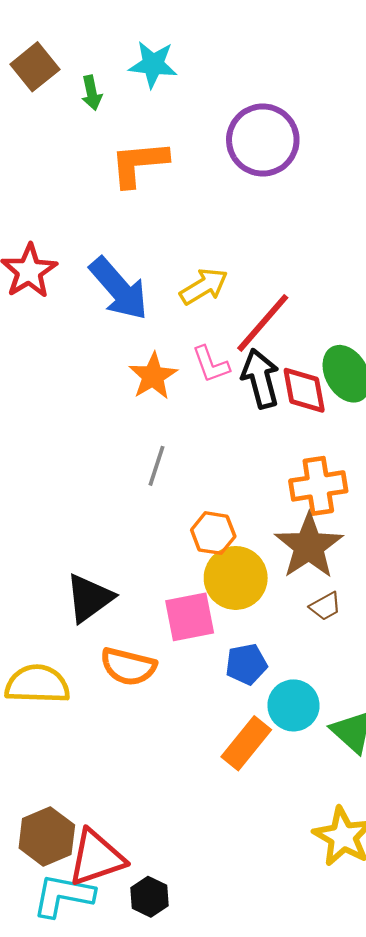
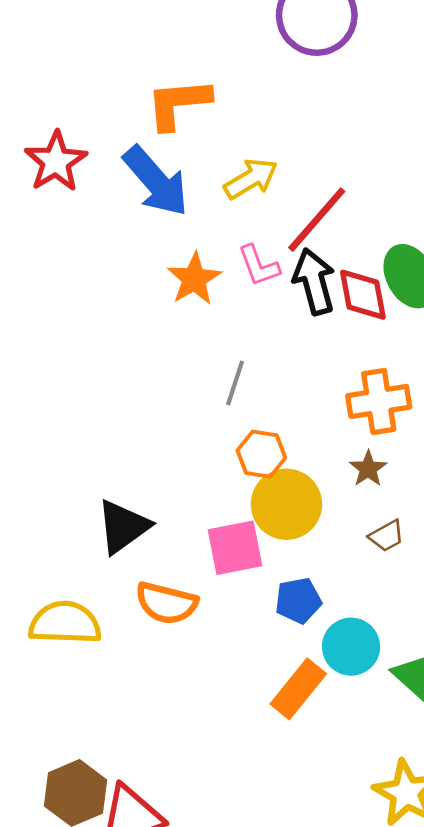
orange L-shape: (139, 164) -> (178, 104), moved
gray line: (157, 466) -> (235, 383), moved
brown star: (309, 546) -> (368, 469), size x0.5

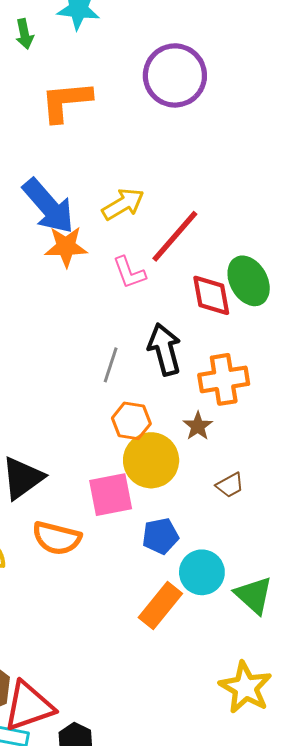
orange L-shape: (178, 104) -> (66, 101), moved
orange star: (194, 279) -> (66, 247), moved, turned 30
black arrow: (314, 281) -> (165, 349), moved
brown star: (368, 469) -> (198, 426), moved

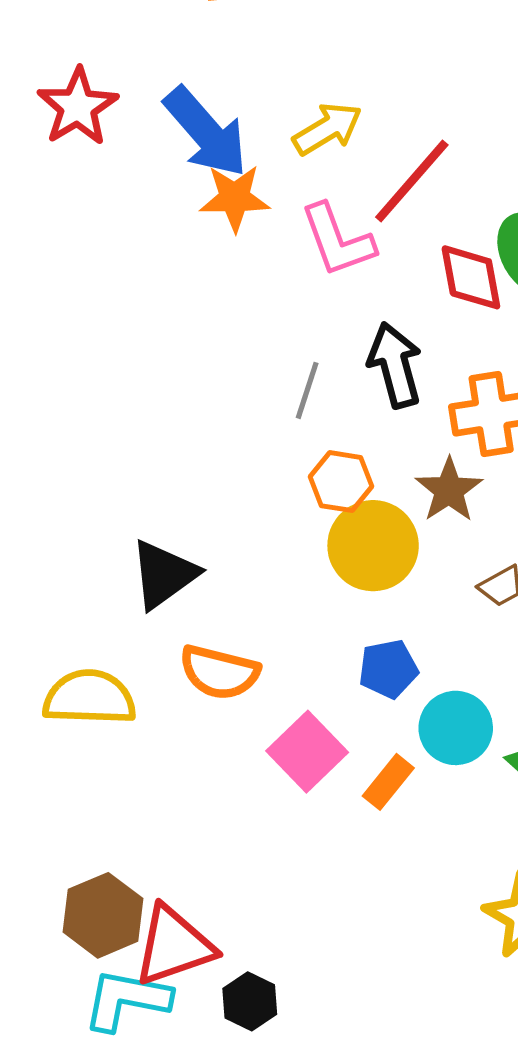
pink L-shape: (129, 273) -> (338, 240), size x1.4
brown star: (198, 426) -> (449, 490), size x1.4
pink square: (111, 495) -> (307, 752), moved, turned -33
orange rectangle: (160, 606) -> (388, 782), size x0.7

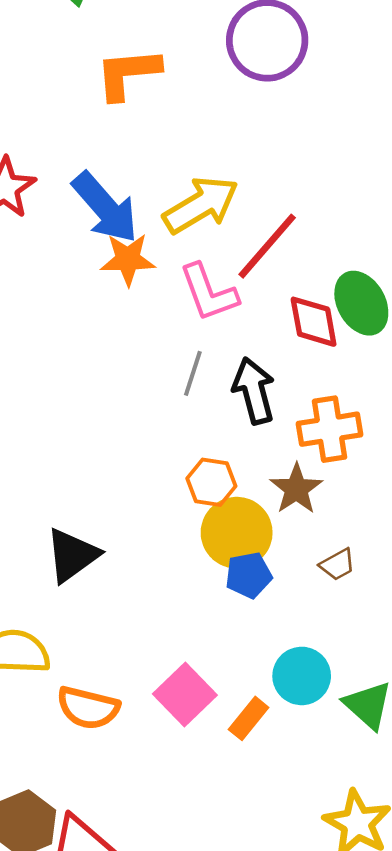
yellow arrow: (327, 129) -> (201, 205), size x1.4
gray line: (307, 390) -> (193, 373), moved
blue pentagon: (388, 669) -> (249, 575), moved
orange semicircle: (219, 672) -> (88, 708), moved

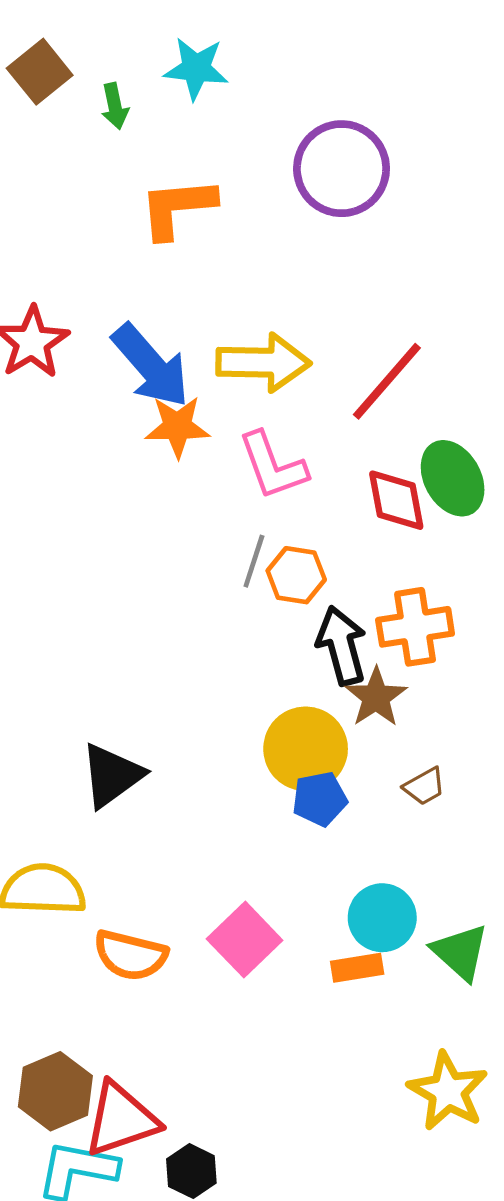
yellow arrow: (201, 205) -> (263, 363), turned 32
red line: (267, 246) -> (387, 381), moved
black arrow: (254, 391) -> (342, 646), moved
orange hexagon: (211, 482) -> (296, 575), moved
orange rectangle: (249, 718) -> (357, 968), moved, turned 42

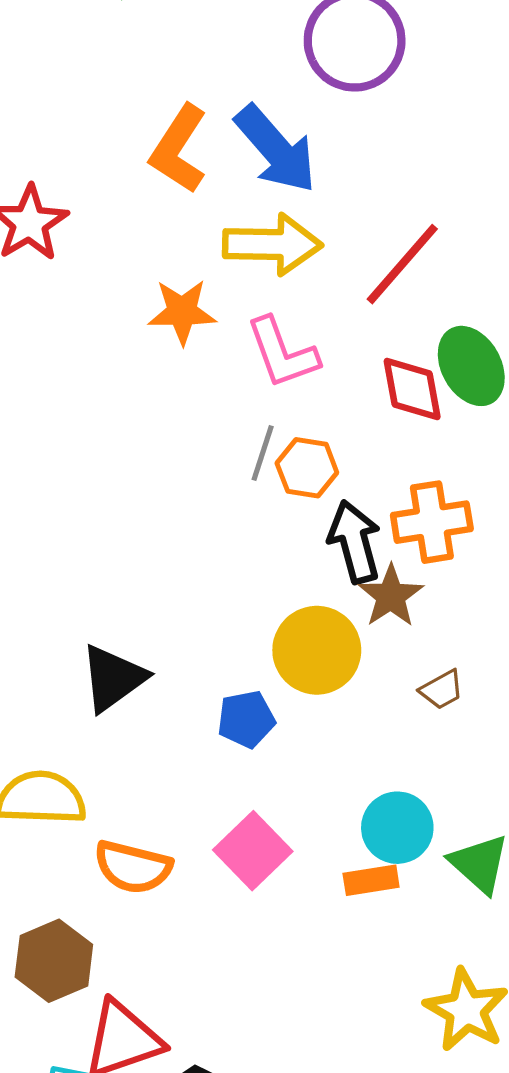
orange L-shape: (177, 208) -> (179, 149), moved, turned -52
blue arrow: (151, 366) -> (276, 149), moved
blue pentagon: (320, 799) -> (246, 719), moved
brown hexagon: (55, 1091) -> (54, 961), moved

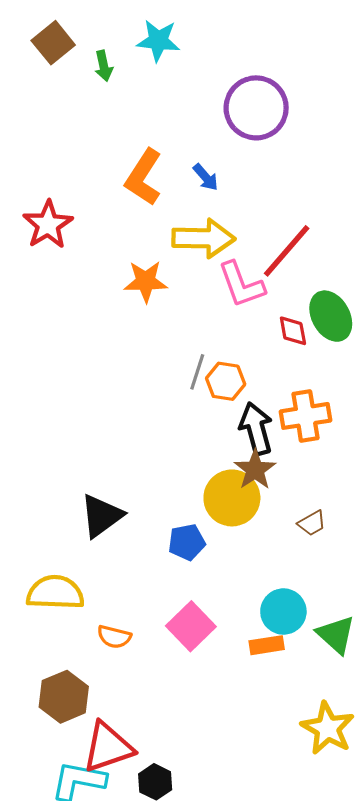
blue arrow: (276, 149) -> (206, 177), size x0.5
pink L-shape: (282, 353) -> (241, 285), moved
red diamond: (412, 389) -> (293, 331), size x0.7
brown star: (391, 596) -> (255, 470), moved
orange semicircle: (133, 867) -> (114, 637), size x0.7

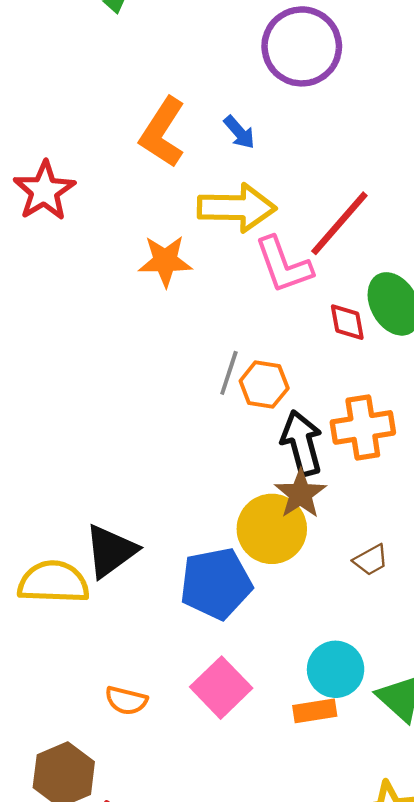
blue pentagon: (187, 542) -> (216, 583), size x1.6
yellow semicircle: (55, 593) -> (53, 582), moved

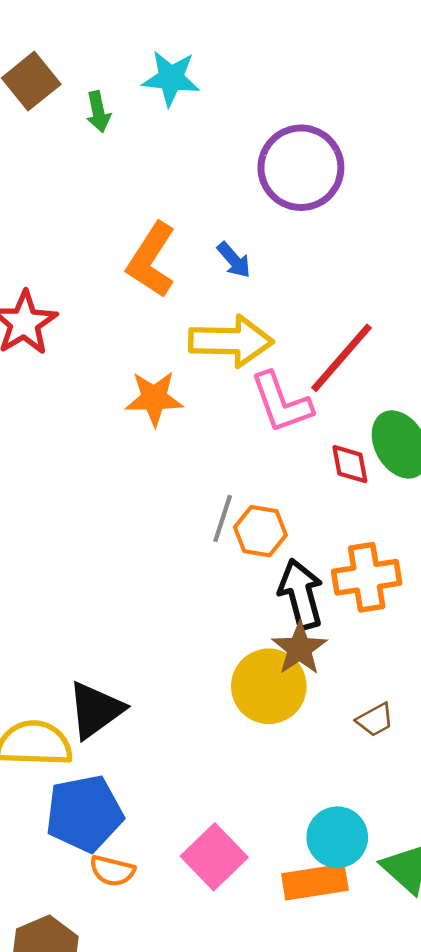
blue pentagon: (216, 583) -> (84, 813), moved
orange rectangle: (315, 711) -> (315, 882), size x1.4

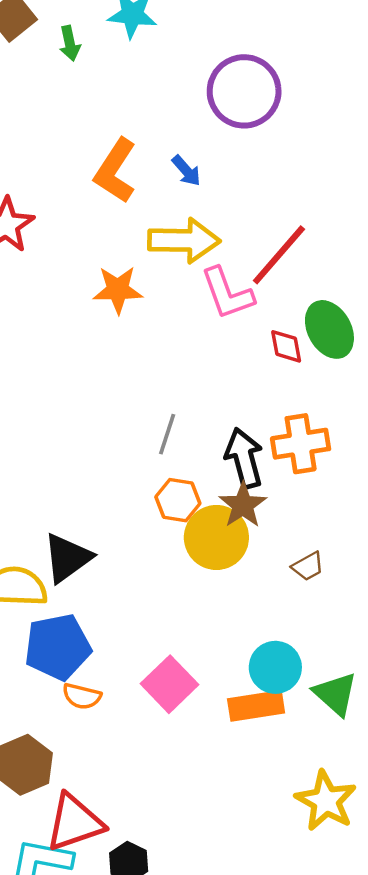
gray line: (223, 519) -> (167, 434), moved
orange hexagon: (260, 531) -> (178, 500), moved

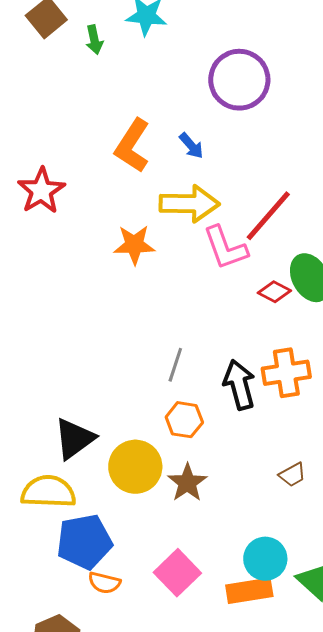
red diamond: (286, 346) -> (274, 292), turned -52
brown star: (243, 505) -> (187, 483), moved
yellow circle: (216, 537) -> (135, 467), moved
black triangle: (67, 558) -> (74, 439), moved

